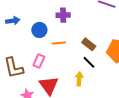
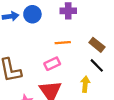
blue circle: (39, 30) -> (32, 14), moved
pink rectangle: (39, 61) -> (52, 64), moved, turned 40

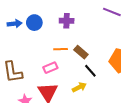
brown rectangle: (97, 45) -> (81, 52), moved
yellow arrow: (85, 84) -> (79, 87), turned 56

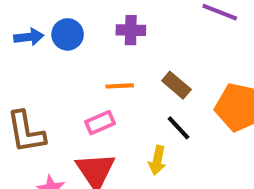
brown rectangle: (81, 52) -> (176, 85), moved
yellow arrow: (79, 87) -> (157, 160), turned 128

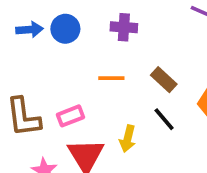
pink rectangle: (100, 123) -> (71, 116), moved
yellow arrow: (157, 160) -> (128, 139), moved

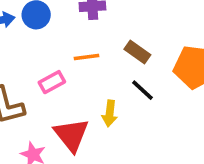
pink rectangle: (71, 116) -> (52, 82), moved

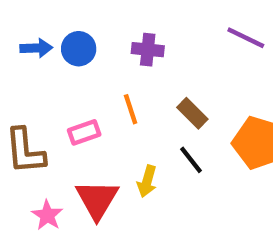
orange line: (87, 57) -> (131, 109), turned 70

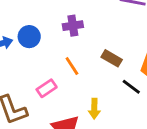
black line: (191, 160) -> (131, 87), moved

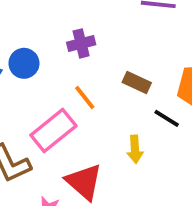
pink rectangle: (47, 88) -> (53, 130), size x1.6
yellow arrow: (94, 109) -> (135, 149), moved

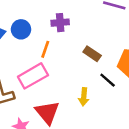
orange line: (85, 98) -> (45, 49), moved, turned 48

